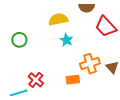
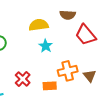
red cross: (36, 80) -> (23, 79), moved

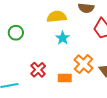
orange cross: (68, 71) -> (83, 64), turned -36

